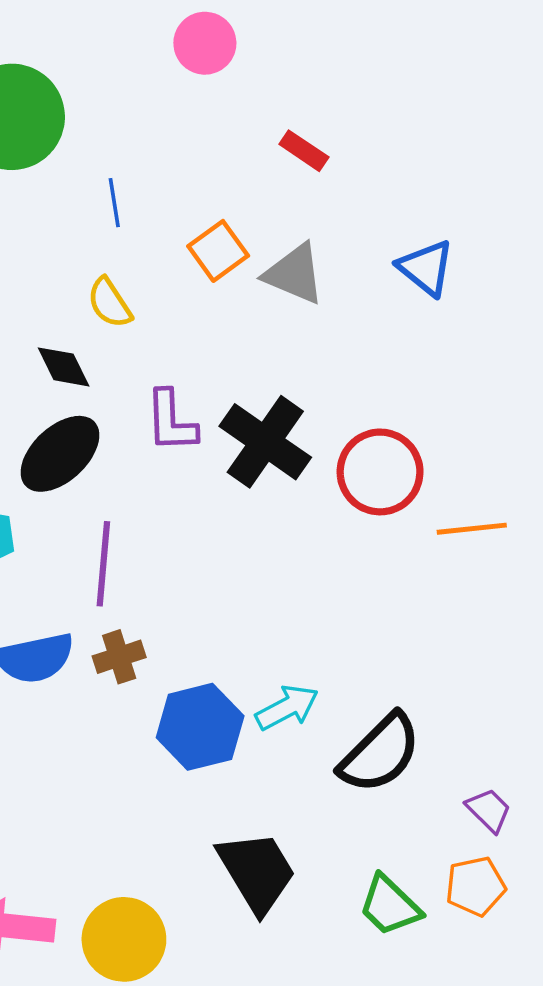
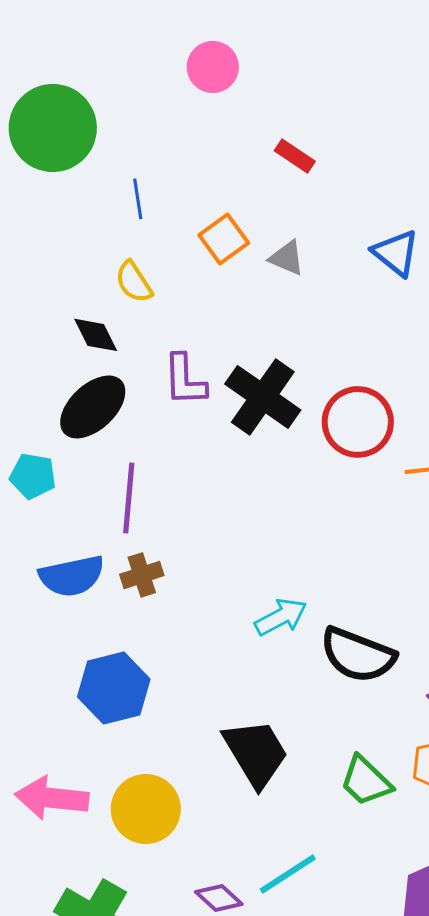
gray triangle: (294, 274) -> (287, 258), size x0.7
blue hexagon: (200, 727) -> (114, 688), moved
black semicircle: (380, 753) -> (358, 655), turned 66

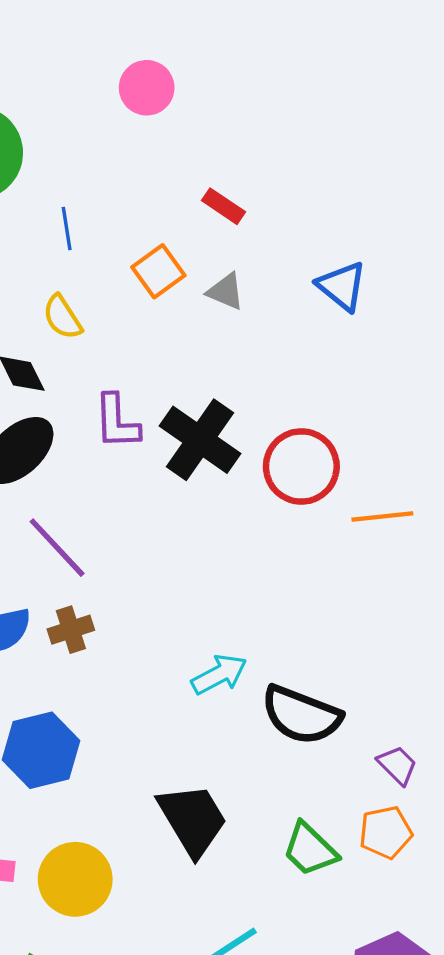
red rectangle: (295, 156) -> (223, 206), moved
purple line: (129, 498) -> (57, 548), turned -48

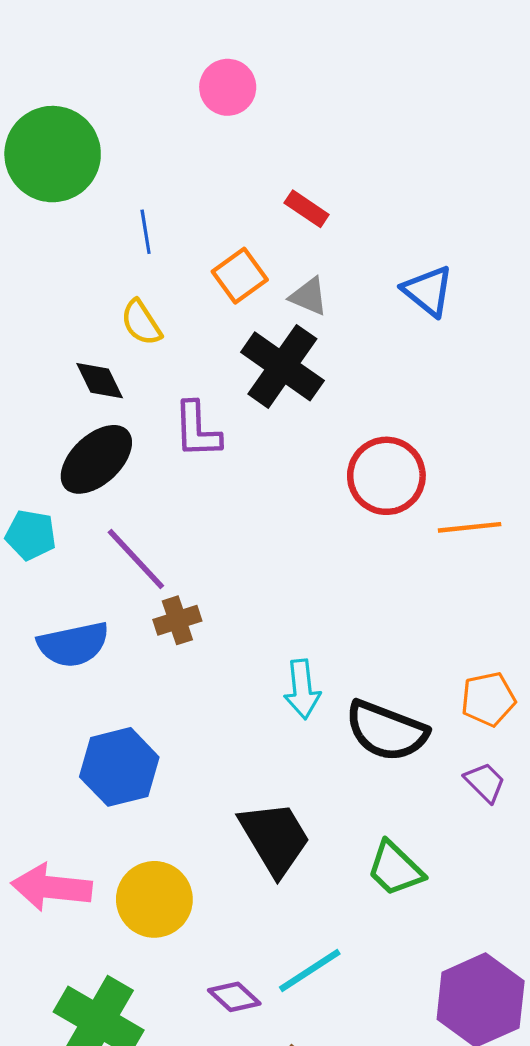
black cross: (200, 440) -> (282, 366), moved
brown cross: (71, 630) -> (177, 620), moved
cyan arrow: (219, 674) -> (302, 689), turned 112
orange pentagon: (386, 832) -> (488, 699), moved

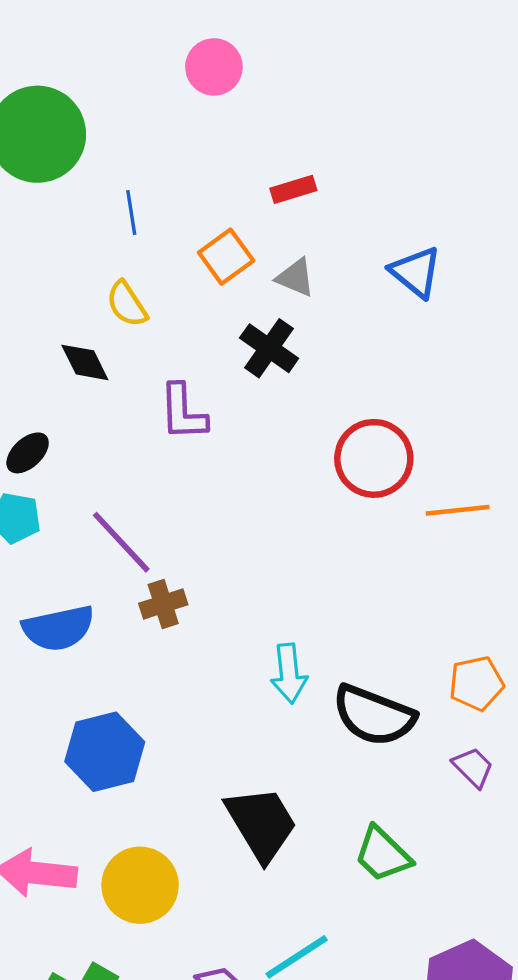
red rectangle: (307, 209) -> (293, 189), turned -51
black cross: (282, 366) -> (269, 348), size x0.7
black ellipse: (96, 459) -> (28, 453), moved, size x0.6

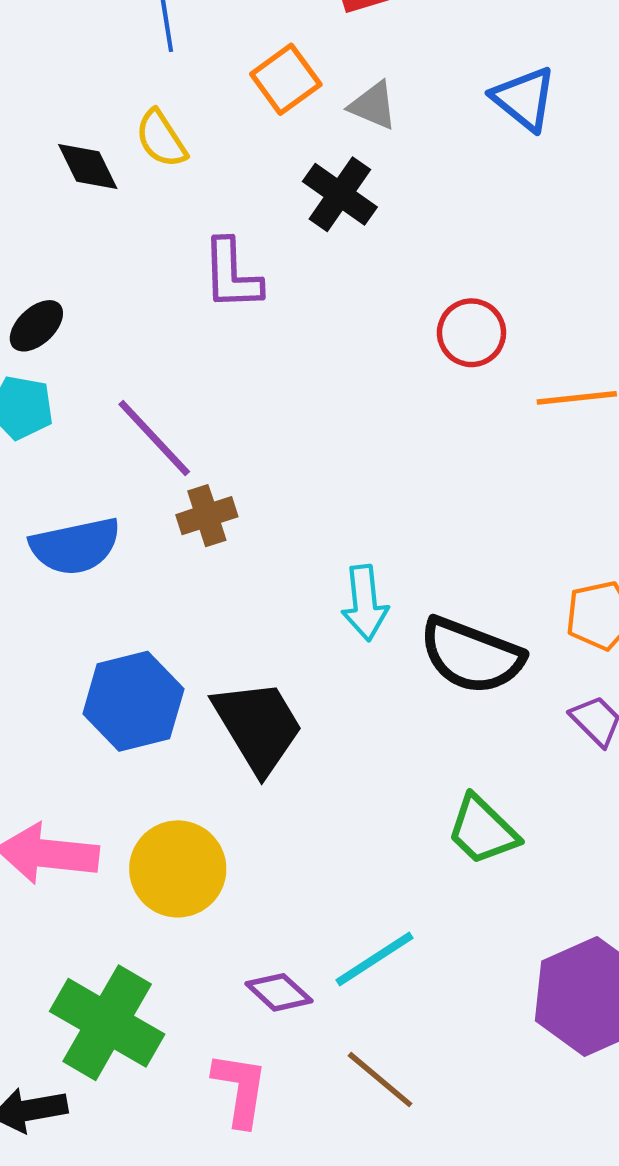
black diamond: (85, 362) -> (88, 167), moved
red circle: (374, 458) -> (471, 333), size x0.7
black trapezoid: (261, 823) -> (258, 726), moved

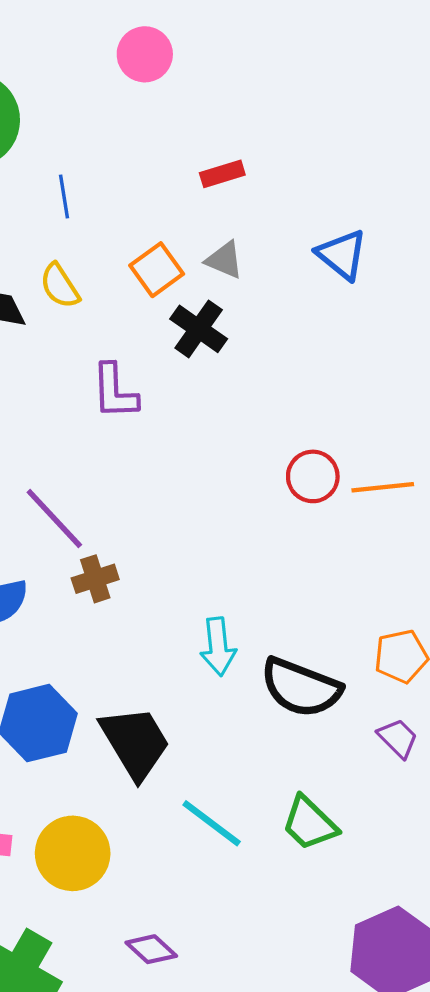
orange square: (286, 79) -> (157, 270), moved
red circle: (471, 333) -> (313, 476), moved
cyan line: (374, 959) -> (212, 823), moved, turned 70

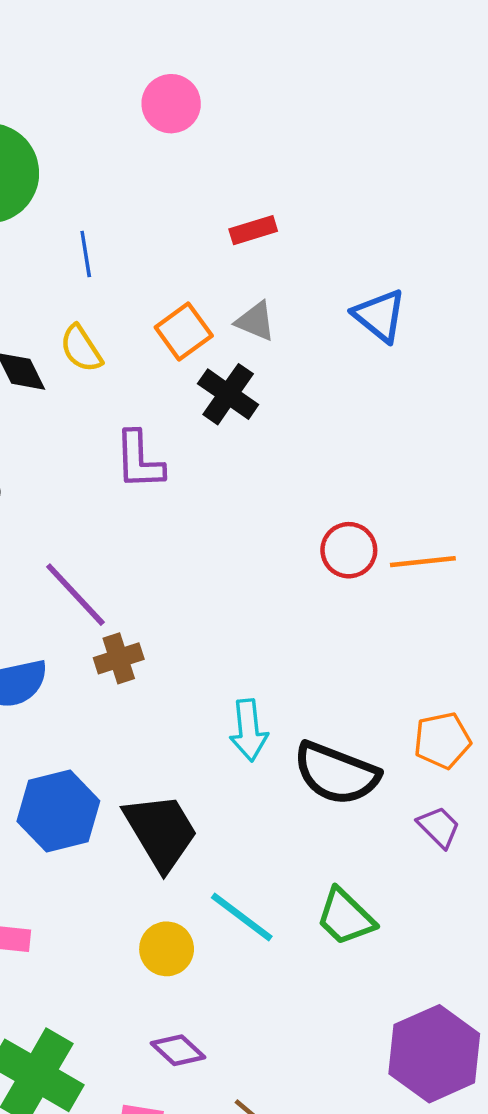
yellow circle: (73, 853) -> (167, 949), moved, size x0.7

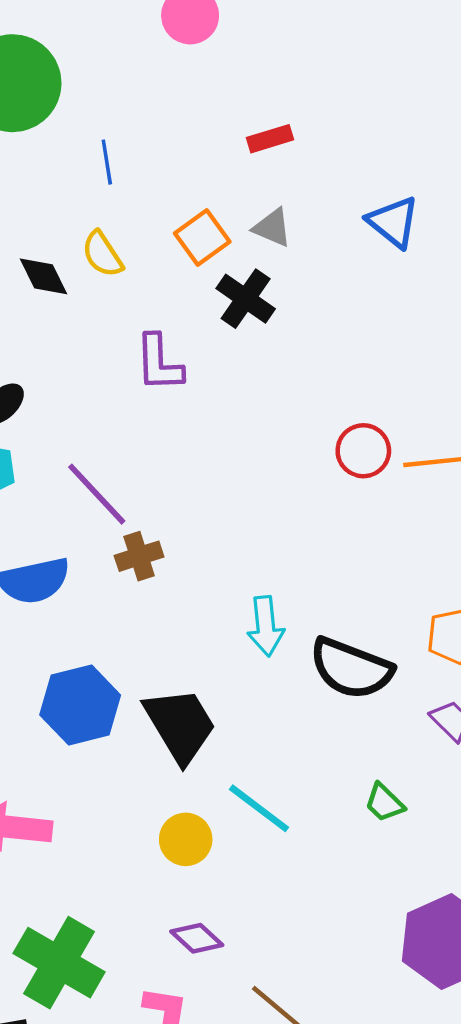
green trapezoid: (345, 917) -> (384, 803), moved, size x0.7

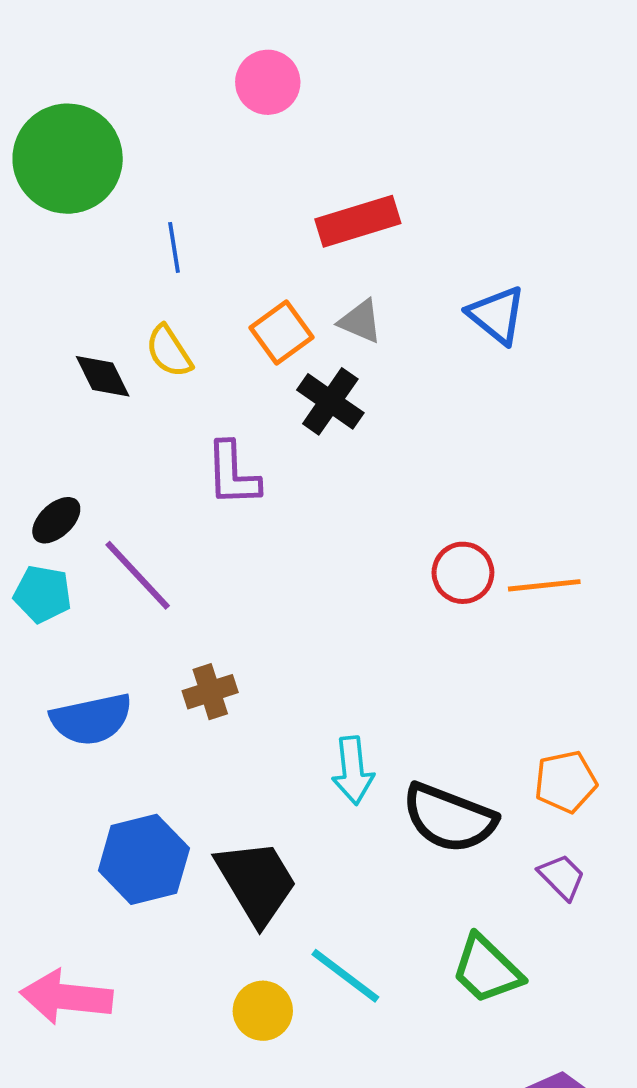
red rectangle: (270, 139) -> (358, 221), size x1.6
purple line: (97, 494) -> (138, 575), moved
green trapezoid: (384, 803) -> (487, 969), size x1.6

